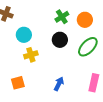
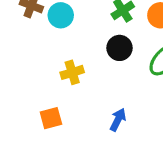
cyan circle: (24, 35) -> (61, 15), moved

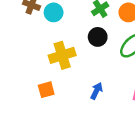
yellow cross: (72, 72) -> (62, 55), size x1.5

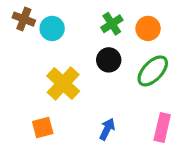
yellow cross: (62, 55) -> (63, 83), turned -30

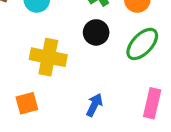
yellow cross: (63, 83) -> (48, 57), turned -32

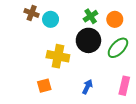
black circle: (96, 32) -> (88, 40), size x1.5

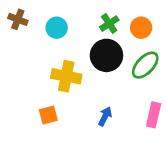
brown cross: (32, 13) -> (18, 19), moved

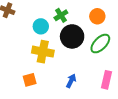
green cross: (109, 24) -> (61, 15), moved
cyan circle: (57, 28) -> (41, 26), moved

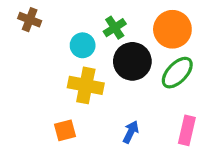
orange circle: (97, 16) -> (172, 29), size x1.5

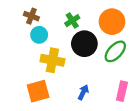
brown cross: (30, 20) -> (31, 16), moved
cyan circle: (83, 45) -> (39, 35), moved
orange square: (65, 130) -> (38, 91), size x1.5

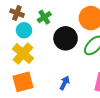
green cross: (72, 21) -> (44, 17), moved
yellow cross: (52, 60) -> (23, 54), moved, turned 30

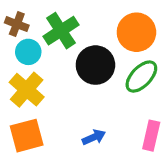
green cross: (44, 17) -> (61, 31), size x1.5
blue arrow: (65, 83) -> (94, 137), turned 40

